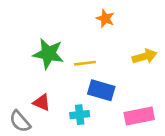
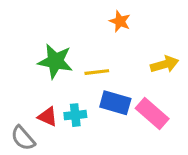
cyan cross: (80, 115) -> (75, 115), moved
pink rectangle: (139, 116) -> (152, 114), moved, turned 52

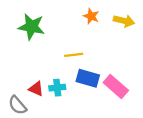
green star: (55, 61) -> (31, 27), moved
yellow arrow: (164, 64) -> (124, 21), moved, turned 30

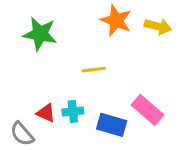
orange star: (91, 16) -> (116, 20), size x1.5
blue rectangle: (88, 78) -> (112, 125), moved

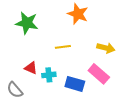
yellow arrow: (158, 26) -> (106, 48), moved
red triangle: (46, 113) -> (31, 68), moved

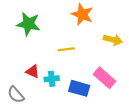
yellow arrow: (106, 48) -> (113, 40), moved

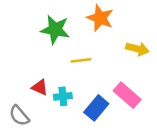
green star: (28, 24) -> (55, 30), moved
blue rectangle: (79, 88) -> (96, 108), turned -66

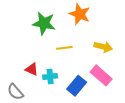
yellow arrow: (137, 49) -> (103, 47), moved

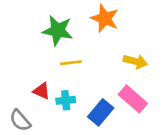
yellow line: (64, 48) -> (71, 63), moved

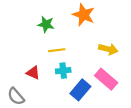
green star: (58, 31) -> (46, 24), size x0.7
cyan cross: (66, 100) -> (63, 71), moved

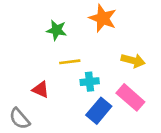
cyan cross: (63, 71) -> (90, 82), moved

